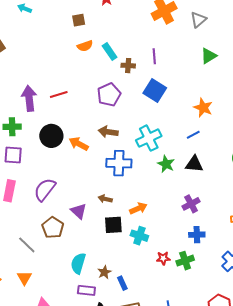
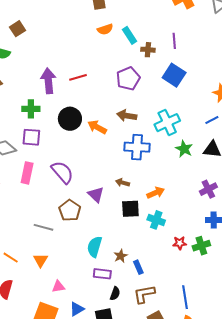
purple semicircle: (45, 189) -> (62, 172), turned 100
gray line: (27, 245) -> (44, 227), turned -30

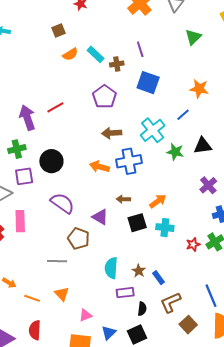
black circle: (70, 119) -> (51, 161), moved
blue line: (212, 120) -> (183, 115), moved
orange arrow: (97, 127) -> (99, 167), moved
pink rectangle: (27, 173) -> (20, 221), moved

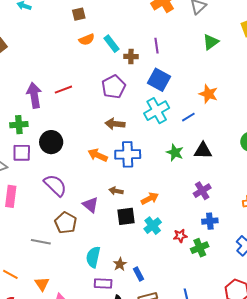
cyan cross: (153, 130) -> (157, 111), moved
cyan cross: (165, 228) -> (153, 226), turned 36
red star: (193, 244) -> (180, 236), moved
orange triangle: (62, 294) -> (42, 284), moved

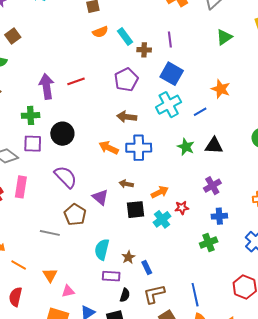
red star: (180, 236) -> (182, 208), moved

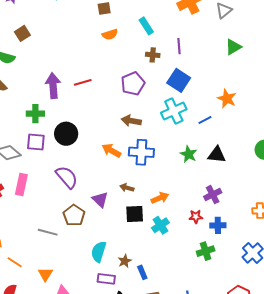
cyan rectangle: (125, 37) -> (146, 26), moved
red star: (182, 208) -> (196, 217), moved

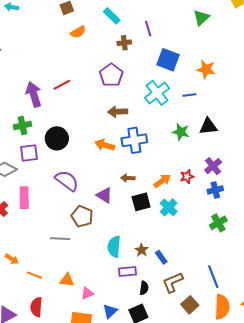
blue square: (179, 80) -> (168, 60), moved
blue line: (205, 120) -> (189, 95), turned 32
red star: (196, 217) -> (187, 177), moved
blue cross: (218, 225) -> (215, 190), moved
orange triangle: (45, 274) -> (67, 280), turned -42

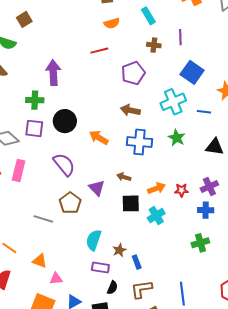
red line: (62, 85) -> (99, 51), moved
green star: (181, 132) -> (177, 138), moved
orange arrow: (105, 145) -> (99, 138), moved

